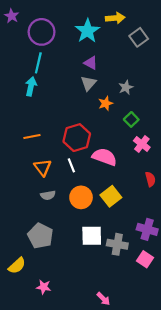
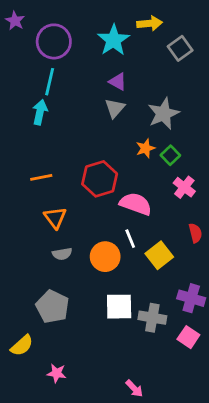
gray star: (126, 87) -> (163, 114), size x1.6
orange star: (106, 103) -> (145, 148), moved
white line: (71, 165) -> (130, 239), moved
yellow square: (111, 196) -> (159, 255), moved

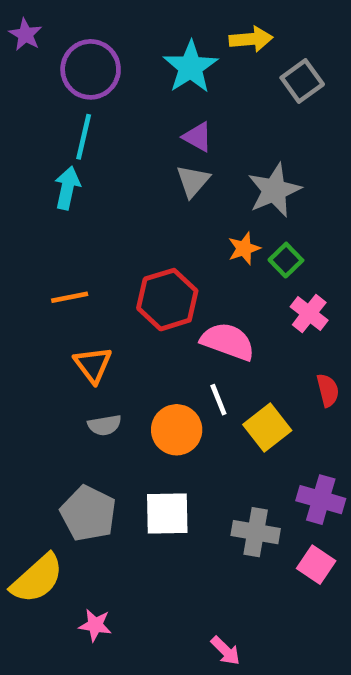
white square: (119, 307) -> (167, 513), moved
yellow semicircle: (22, 345) -> (37, 579), size x1.4

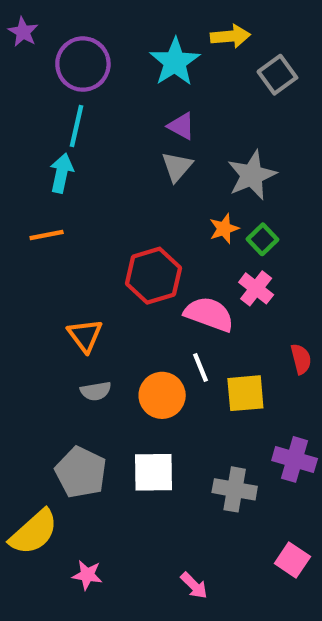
orange line: (70, 297) -> (47, 235), moved
pink cross: (309, 314) -> (256, 288), moved
yellow square: (267, 427) -> (245, 393), turned 33
pink square: (316, 565) -> (292, 560), moved
pink arrow: (225, 651) -> (194, 586), moved

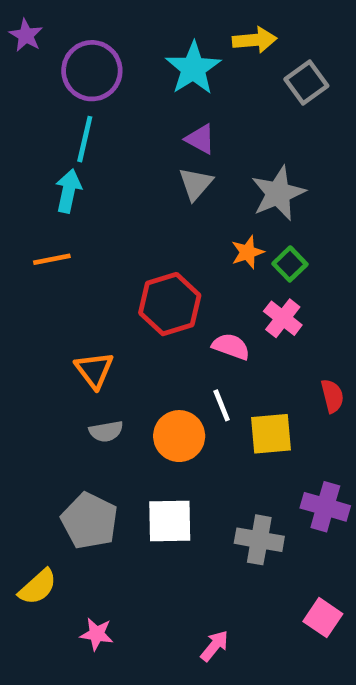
pink semicircle: (209, 314) -> (231, 346), size x0.7
yellow semicircle: (34, 532) -> (38, 587), size x0.7
pink arrow: (194, 586) -> (214, 646), turned -96

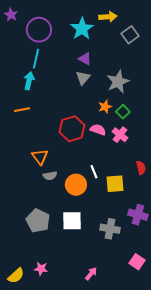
pink semicircle: (231, 346) -> (98, 130), moved
gray semicircle: (106, 431) -> (50, 176), moved
yellow semicircle: (38, 587) -> (16, 276), moved

